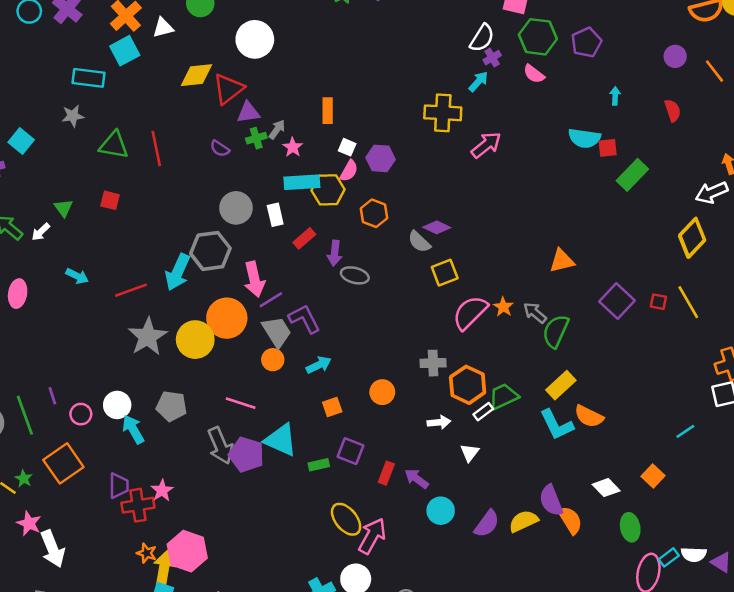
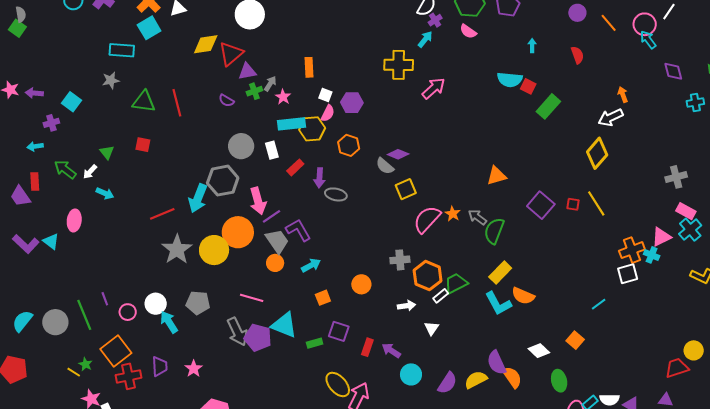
red square: (608, 148) -> (528, 86), turned 35
cyan arrow: (77, 276) -> (105, 193), moved
red cross: (138, 505) -> (129, 376), moved

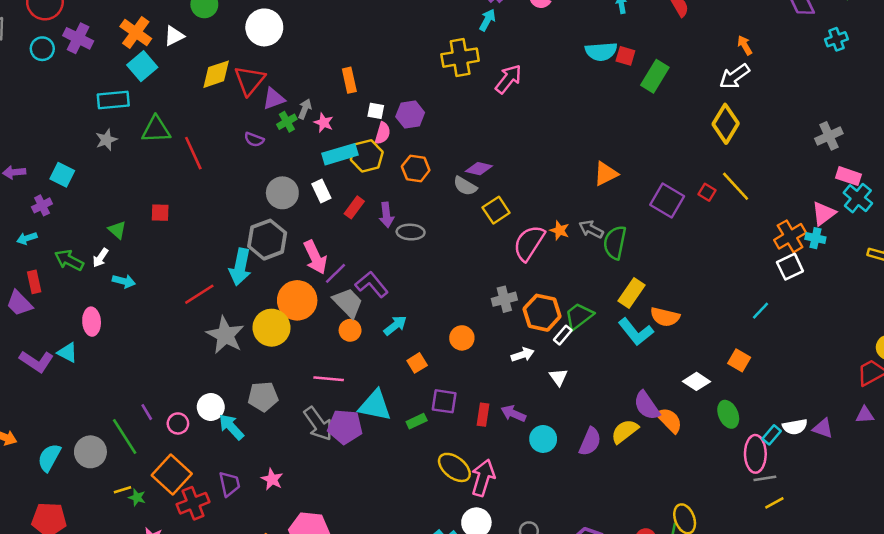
green triangle: (144, 102) -> (156, 129), moved
red square: (573, 204) -> (707, 192), turned 32
yellow line: (74, 372) -> (122, 490), moved, turned -40

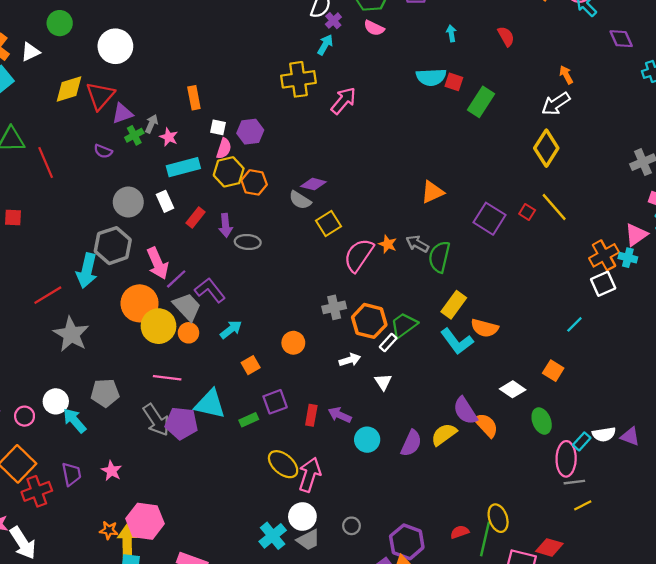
yellow hexagon: (367, 156) -> (229, 172), moved
yellow circle: (271, 328) -> (158, 326), moved
purple square: (444, 401) -> (275, 402), turned -30

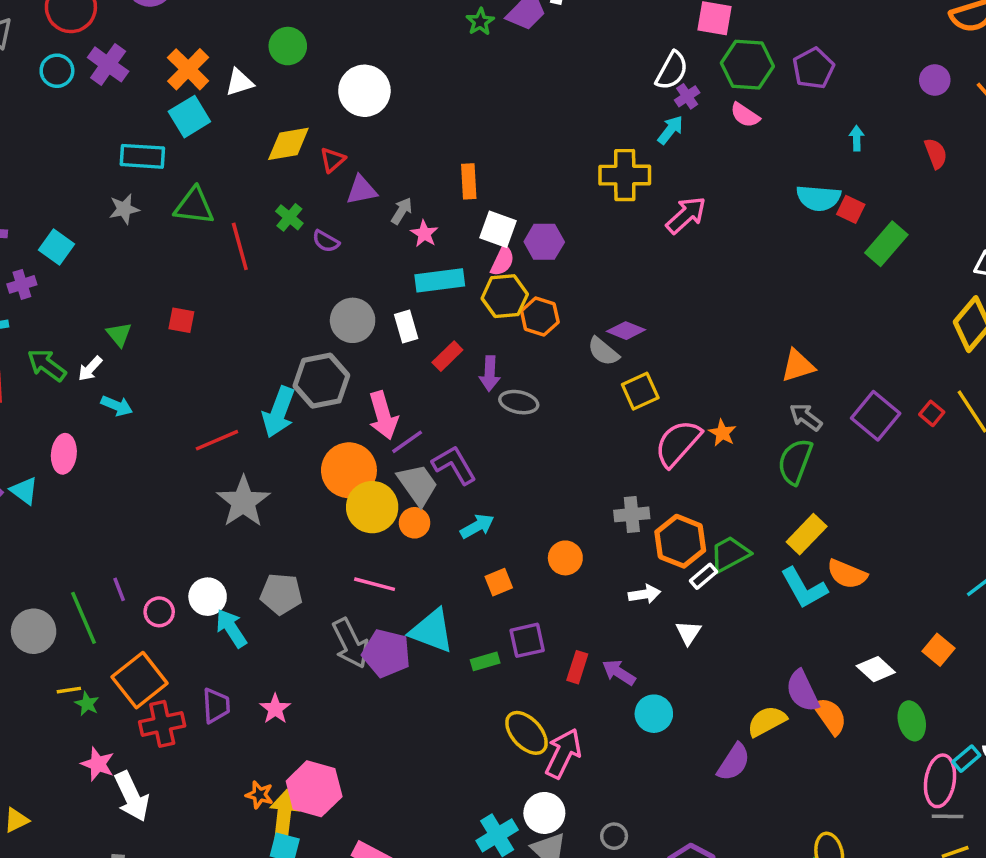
red triangle: (100, 96) -> (333, 160), size x0.6
white square: (218, 127) -> (498, 229), size x1.5
green cross: (134, 135) -> (289, 217), moved, turned -30
gray arrow: (417, 244) -> (806, 417), moved
purple semicircle: (411, 443) -> (734, 762), moved

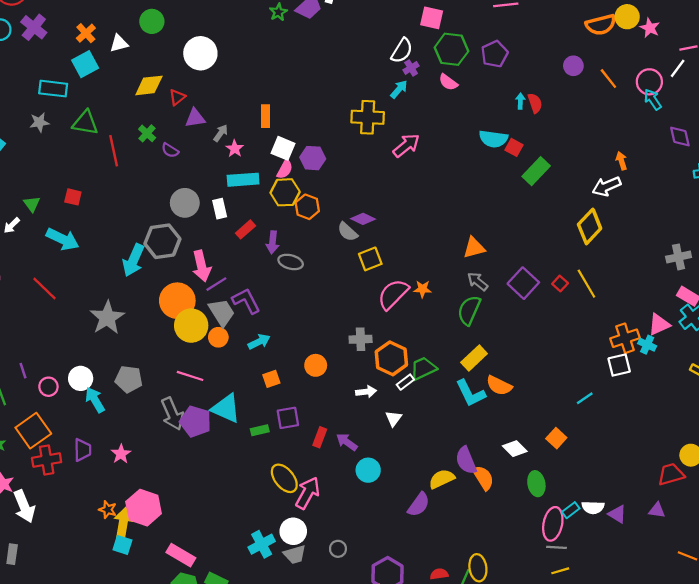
orange cross: (188, 69) -> (86, 33), size x0.7
red semicircle: (936, 153) -> (535, 103), moved
cyan arrow: (117, 406) -> (63, 239), moved, size x1.6
orange star: (722, 433) -> (423, 289), turned -30
red line: (217, 440) -> (44, 288), moved, turned 64

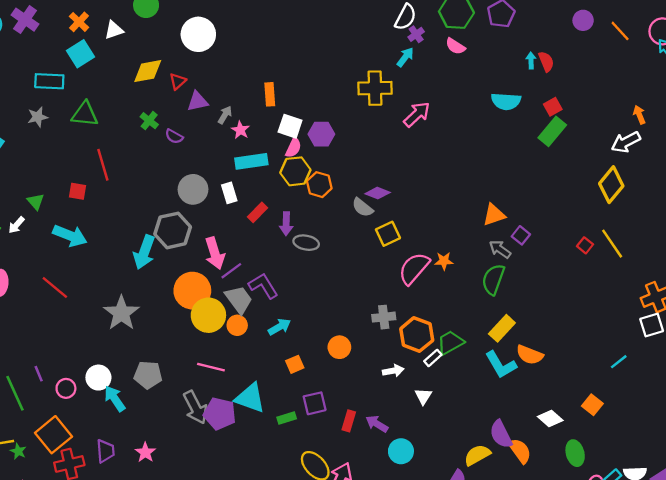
red square: (514, 147) -> (553, 107), moved, turned 36
red line: (114, 151) -> (103, 165), moved
purple square: (523, 283) -> (521, 235), moved, size x0.6

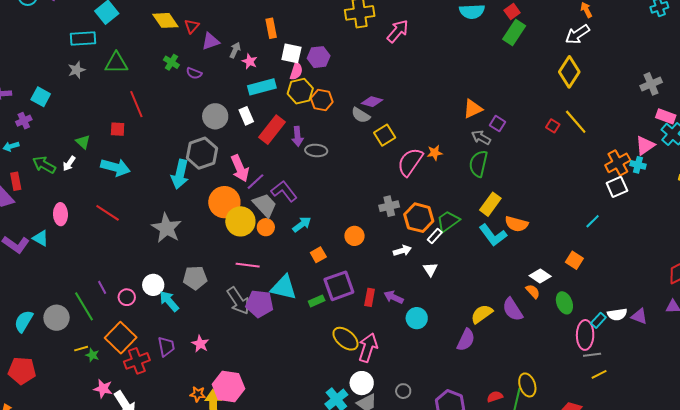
yellow diamond: (148, 71) -> (165, 20), turned 72
red rectangle: (257, 212) -> (272, 130), size x1.6
purple square: (315, 403) -> (339, 286), size x1.4
purple semicircle: (501, 434) -> (513, 309), moved
orange semicircle: (520, 451) -> (533, 291), moved, size x0.7

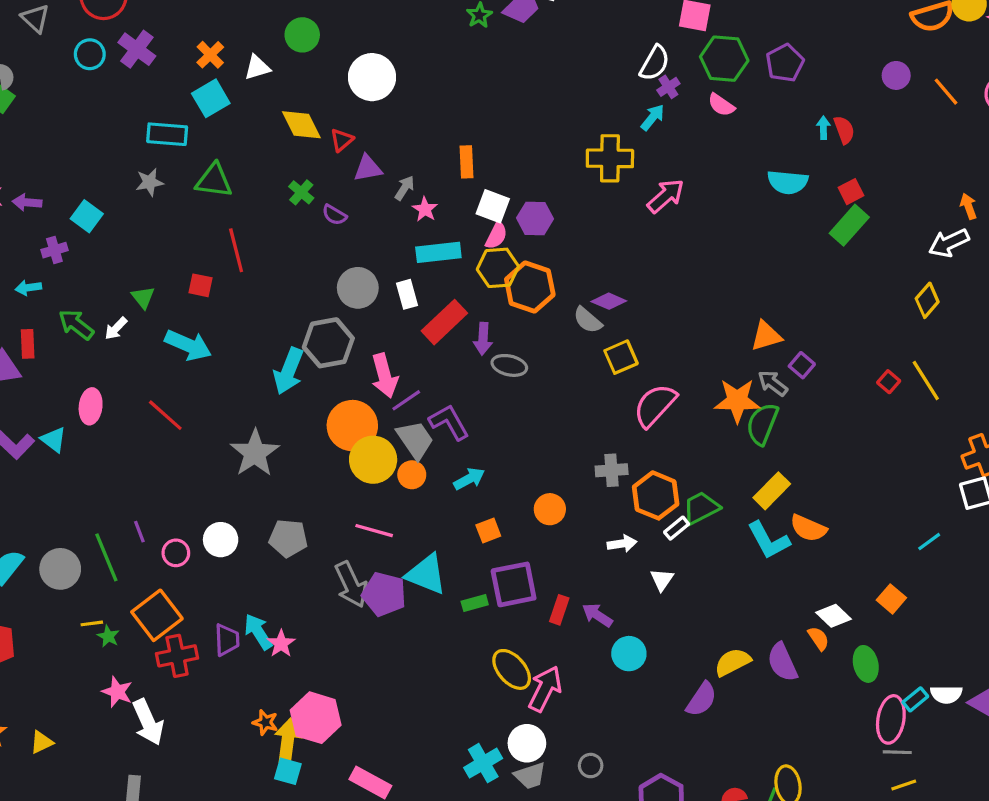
yellow diamond: (569, 72) -> (927, 300), size x0.7
orange hexagon: (322, 100) -> (530, 287), size x1.4
orange star: (435, 153) -> (737, 401), moved, size x1.8
cyan arrow: (169, 301) -> (258, 632), moved

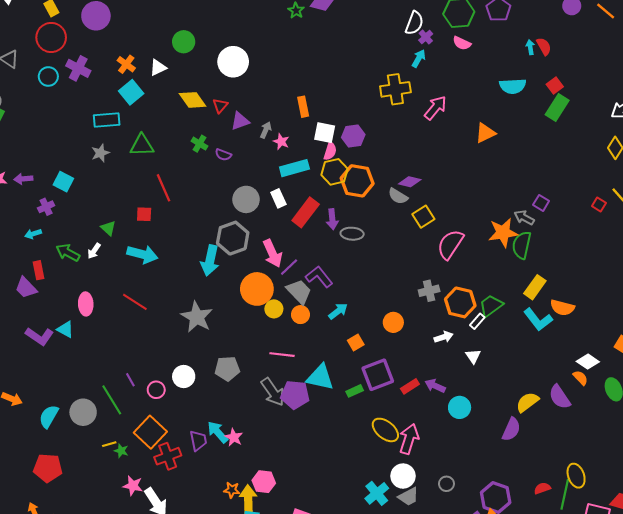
orange triangle: (766, 336) -> (485, 133), moved
yellow circle: (373, 460) -> (274, 309), size x0.6
red rectangle: (559, 610) -> (410, 386), turned 48
pink hexagon: (316, 718) -> (264, 482), size x0.7

